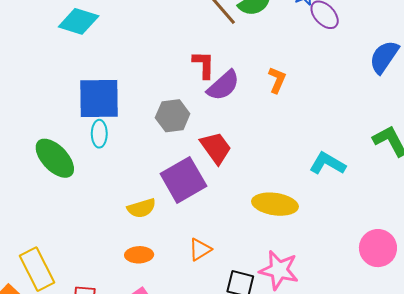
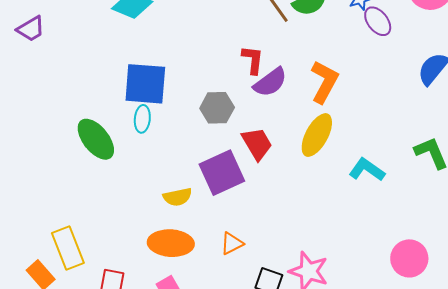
orange L-shape: (277, 80) -> (324, 82), size x1.6
yellow ellipse: (275, 204) -> (317, 135), moved, turned -75
orange ellipse: (139, 255) -> (171, 243), size x1.6

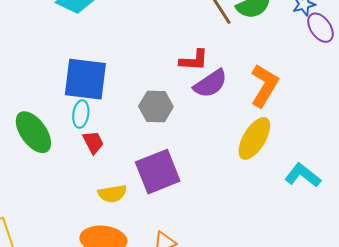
red L-shape: (253, 60) -> (194, 60), turned 84
red trapezoid: (257, 144) -> (93, 142), moved, size x0.7

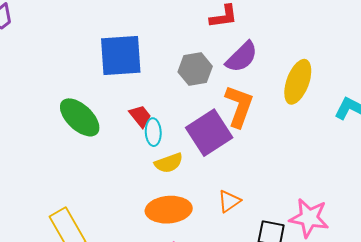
purple semicircle: (210, 84) -> (242, 57), moved
orange L-shape: (264, 86) -> (239, 106), moved
cyan ellipse: (81, 114) -> (153, 132), moved

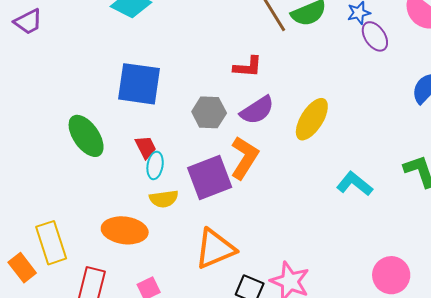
yellow ellipse: (298, 82) -> (312, 119), moved
orange triangle: (229, 201) -> (215, 249), size x1.8
orange ellipse: (169, 210) -> (125, 230), moved

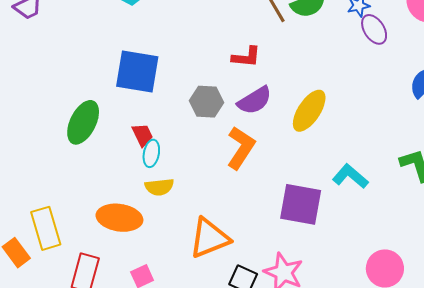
green ellipse: (86, 136) -> (83, 122), turned 60
purple square: (210, 177) -> (301, 204), moved, turned 30

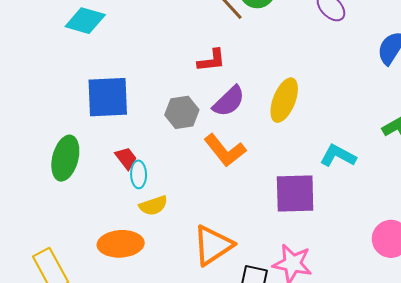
orange L-shape: (241, 148) -> (225, 150), turned 120

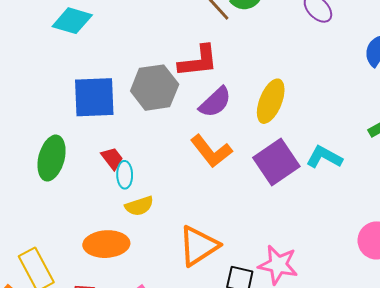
red L-shape: (212, 60) -> (198, 61), size x1.4
gray hexagon: (182, 112) -> (155, 88), moved, size x1.4
purple square: (295, 194) -> (276, 162), moved, turned -33

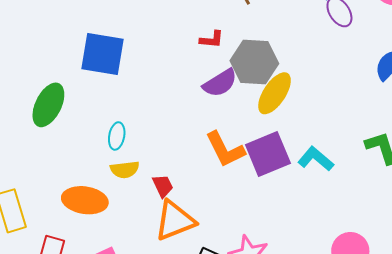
red L-shape: (198, 61) -> (212, 39), size x0.6
gray hexagon: (155, 88) -> (254, 62), moved
orange L-shape: (211, 151) -> (225, 149), moved
red trapezoid: (112, 158) -> (163, 186), moved

